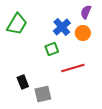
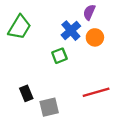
purple semicircle: (86, 12) -> (89, 12), moved
red line: (73, 68) -> (96, 92), moved

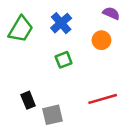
purple semicircle: (89, 12) -> (111, 13), moved, turned 91
blue cross: (71, 31) -> (61, 23), moved

